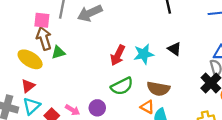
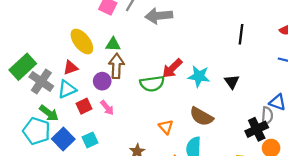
brown arrow: (44, 38) -> (116, 66), moved
green semicircle: (122, 86) -> (152, 84), moved
orange triangle: (147, 107) -> (166, 127), moved
purple circle: (97, 108) -> (102, 81), moved

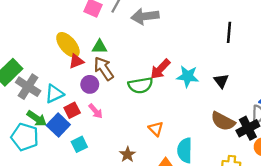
brown arrow: (116, 66) -> (104, 69), turned -35
red triangle: (71, 68) -> (76, 61), moved
brown semicircle: (201, 116) -> (223, 121), moved
blue square: (63, 139) -> (58, 125), moved

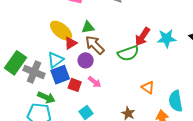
cyan triangle: (54, 94) -> (55, 60), moved
red square: (72, 110) -> (75, 85), turned -32
blue square: (58, 125) -> (60, 75), moved, turned 36

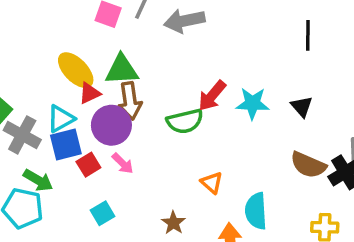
green triangle: (88, 27) -> (122, 70), size x1.5
brown arrow: (95, 45) -> (130, 101), turned -150
purple circle: (86, 60) -> (111, 125), size x1.5
red square: (75, 85) -> (88, 165), turned 32

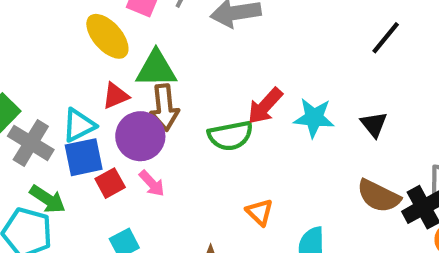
black line: (308, 35) -> (386, 38), turned 36
yellow ellipse: (76, 70) -> (107, 36), moved

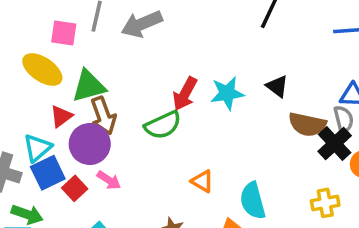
brown semicircle: (379, 196) -> (307, 124), moved

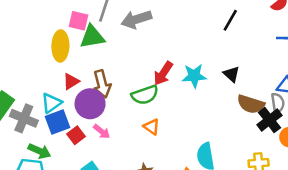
yellow ellipse: (42, 70) -> (60, 46), turned 52
green triangle: (89, 86) -> (92, 37), moved
orange triangle: (202, 181) -> (152, 127), moved

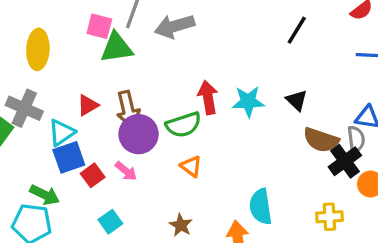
yellow ellipse: (60, 46) -> (38, 49), moved
red arrow: (163, 73) -> (208, 97), turned 135
purple circle: (90, 104) -> (139, 134), moved
gray cross: (24, 118) -> (24, 108), moved

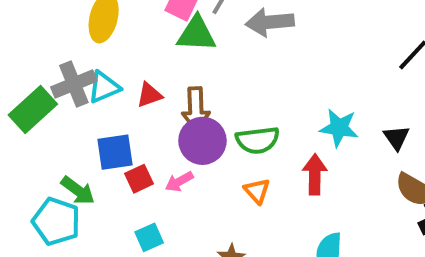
red arrow: (208, 97) -> (315, 174), moved
gray cross: (24, 108) -> (74, 84), turned 33
cyan triangle: (62, 132) -> (104, 87), moved
pink arrow: (126, 171) -> (179, 182), turned 100

